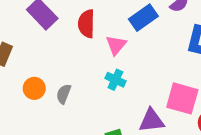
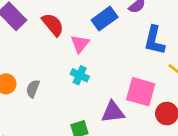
red semicircle: (86, 24) -> (53, 25), turned 140

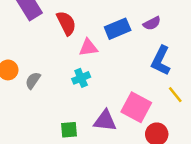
pink triangle: (80, 44) -> (88, 48), turned 30
cyan cross: (80, 75) -> (81, 78), turned 30

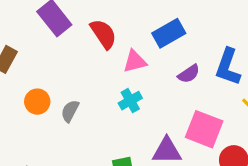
purple semicircle: (152, 23) -> (189, 74), moved

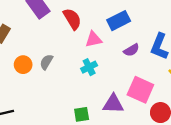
gray semicircle: (70, 111) -> (46, 62), moved

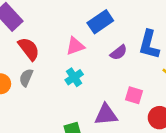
red semicircle: (72, 19) -> (29, 49), moved
pink square: (140, 90) -> (134, 95), size x0.6

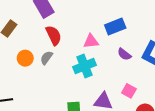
purple semicircle: (119, 53) -> (124, 54), turned 64
cyan cross: (74, 77) -> (85, 66), size x1.5

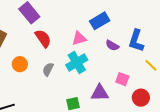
gray semicircle: (46, 58) -> (48, 69), moved

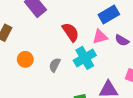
red semicircle: (43, 38) -> (71, 32), moved
pink triangle: (79, 38) -> (100, 37), moved

